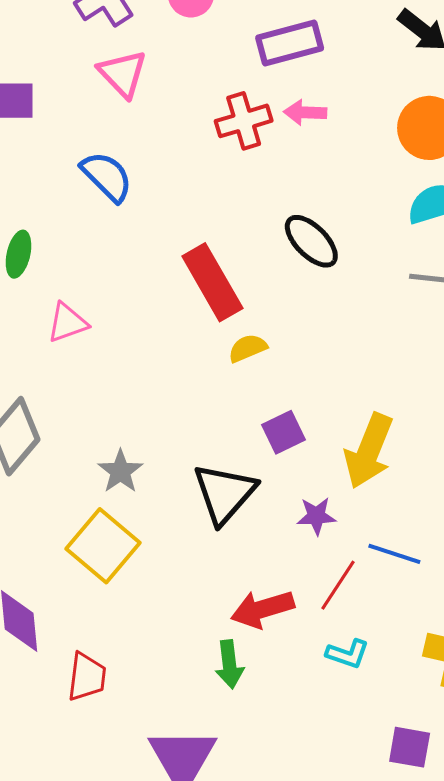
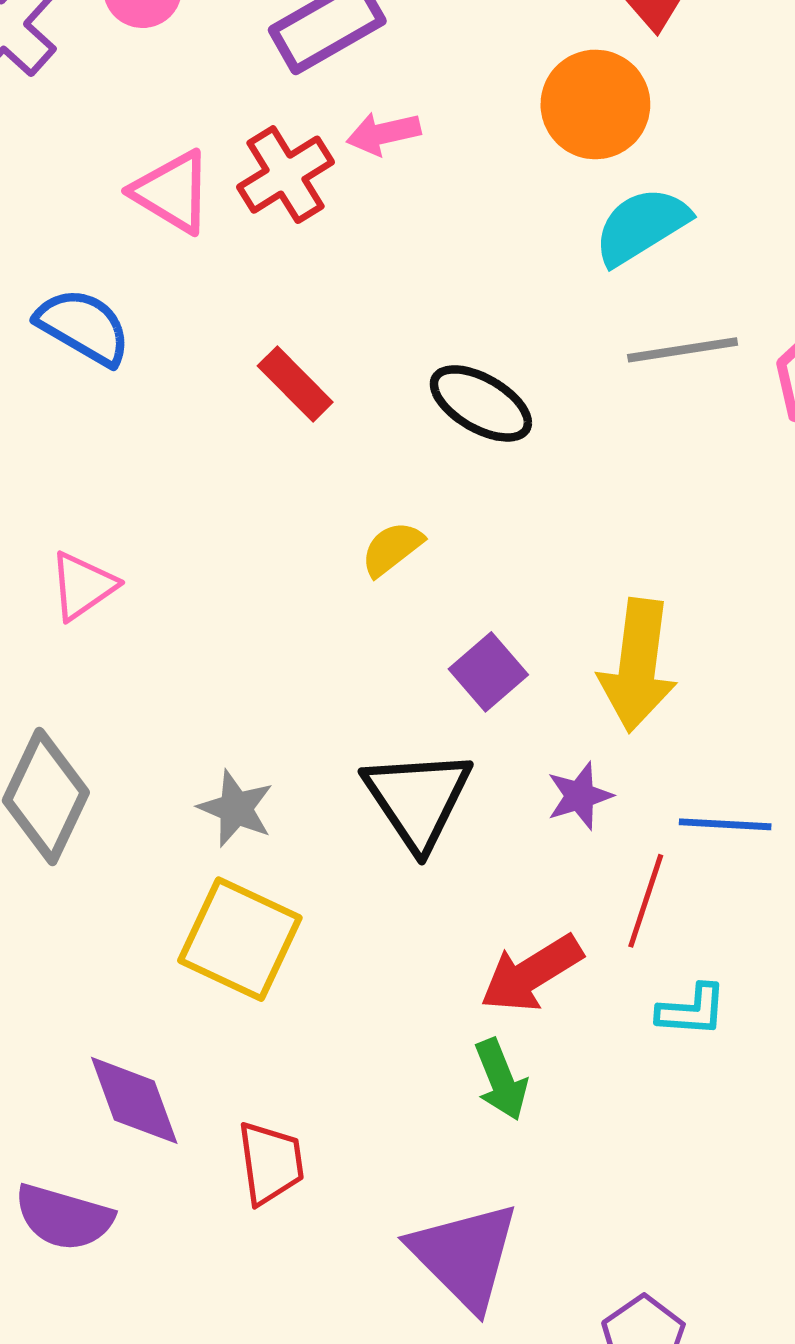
pink triangle: (123, 74) -> (172, 192), moved
black ellipse: (311, 241) -> (481, 403), moved
red rectangle: (212, 282) -> (295, 384), moved, size x0.6

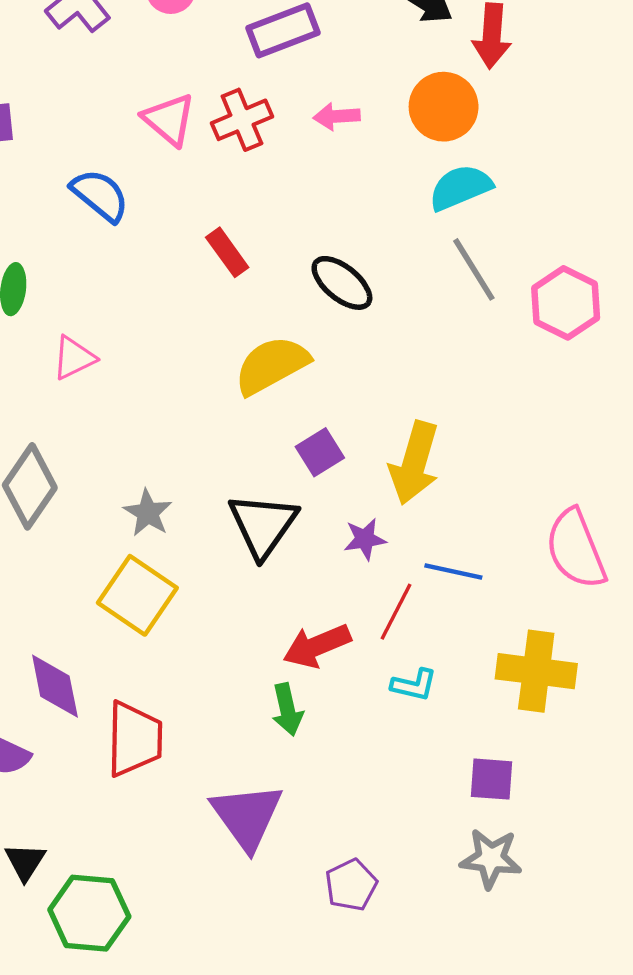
pink arrow: (383, 134) -> (337, 116), moved
gray line: (683, 350) -> (474, 269), turned 58
yellow semicircle: (392, 549) -> (272, 365), size x1.8
red trapezoid: (271, 1163) -> (134, 739), size x1.4

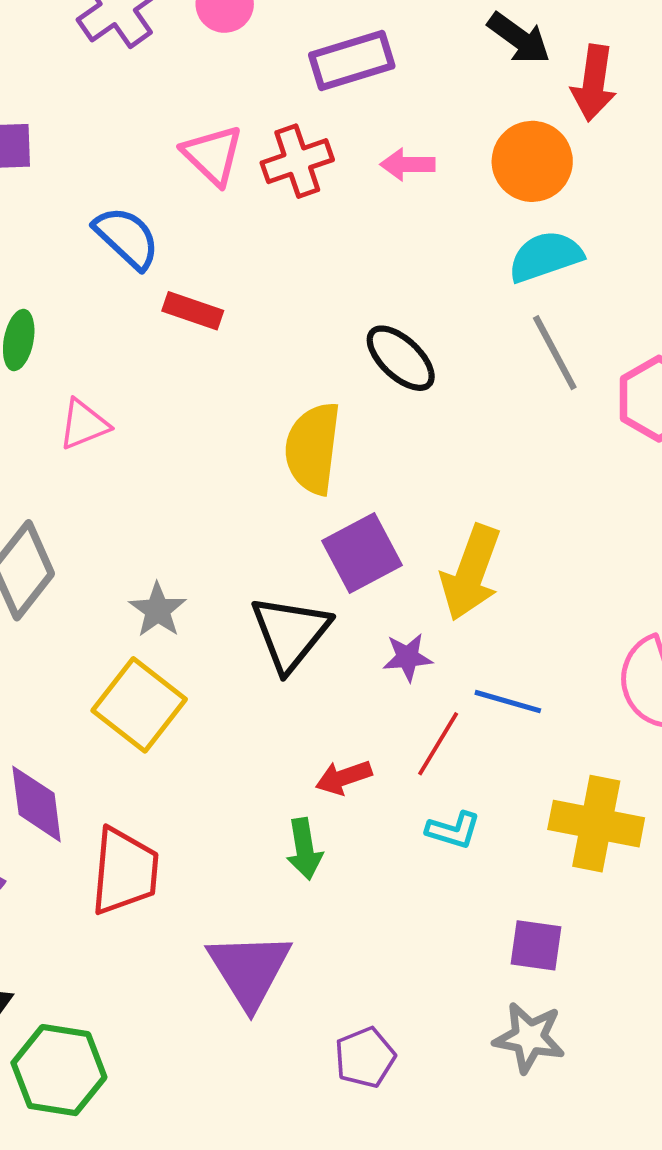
red rectangle: (227, 252) -> (193, 311), moved, turned -39
yellow semicircle: (272, 365) -> (313, 448), turned -58
purple square: (320, 452) -> (362, 553), size x1.4
red arrow: (317, 646) -> (344, 777), size x0.7

